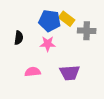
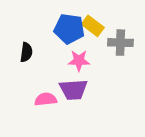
pink star: (48, 44) -> (79, 61), moved
purple trapezoid: (70, 73) -> (73, 90), moved

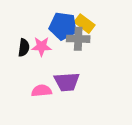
gray cross: (120, 43) -> (78, 39), moved
pink star: (79, 61) -> (41, 46), moved

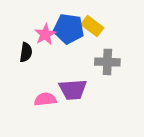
gray cross: (78, 39) -> (107, 62), moved
pink star: (41, 46) -> (45, 34), moved, turned -30

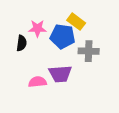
blue pentagon: (69, 29) -> (62, 36), moved
pink star: (45, 34) -> (37, 28), turned 30

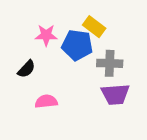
black semicircle: (22, 43) -> (26, 69), moved, turned 35
purple trapezoid: (60, 74) -> (115, 94), moved

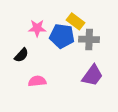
gray cross: (110, 63) -> (89, 39), moved
purple trapezoid: (115, 94) -> (92, 75), turned -50

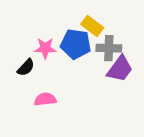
pink star: (37, 28) -> (45, 48), moved
purple trapezoid: (92, 75) -> (120, 69), moved

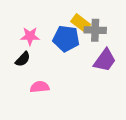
pink star: (45, 48) -> (30, 36), moved
gray cross: (109, 48) -> (95, 30), moved

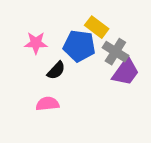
gray cross: (95, 30) -> (115, 52), moved, turned 30
black semicircle: (23, 59) -> (56, 70), moved

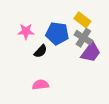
yellow rectangle: (97, 27) -> (82, 20), moved
pink semicircle: (47, 104) -> (41, 85), moved

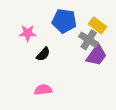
yellow rectangle: (82, 20) -> (98, 25), moved
blue pentagon: (57, 33) -> (64, 21), moved

